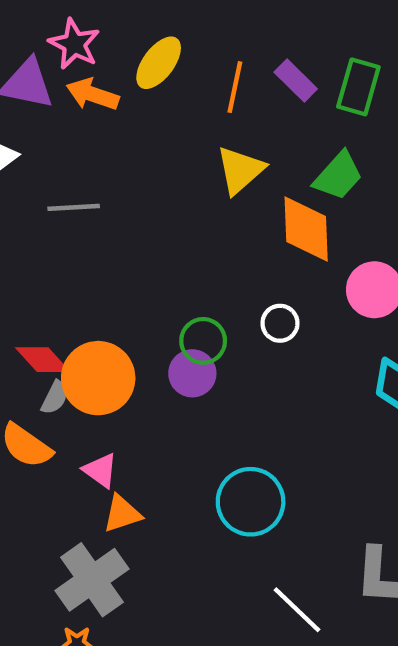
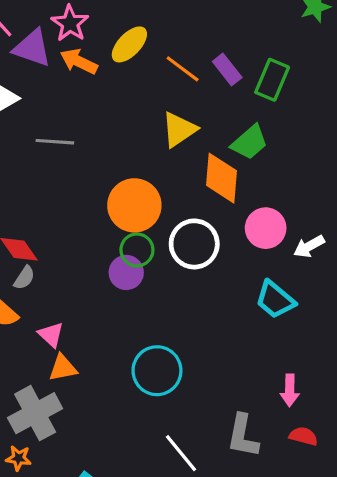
orange line: (235, 87) -> (183, 69), turned -72
white circle: (280, 323) -> (194, 244), size x1.8
orange circle: (98, 378) -> (134, 205), moved

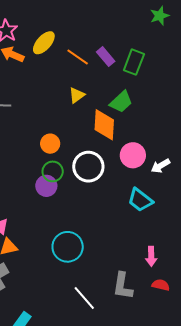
yellow triangle: (179, 129) -> (77, 95), size x0.7
orange circle: (134, 205) -> (50, 144), size x0.6

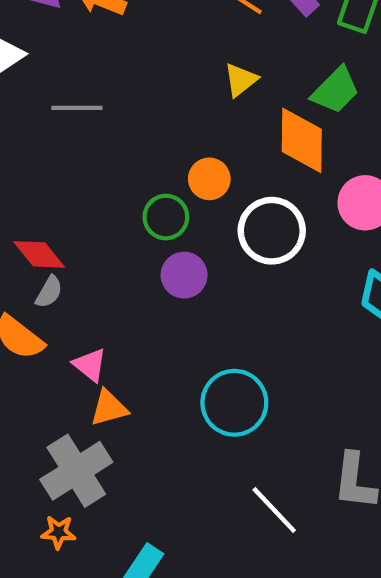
orange circle: (50, 144) -> (209, 179), moved
green circle: (53, 171) -> (166, 217), moved

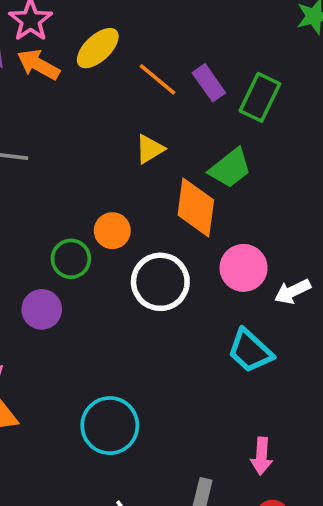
purple circle: (184, 275) -> (42, 309), moved

